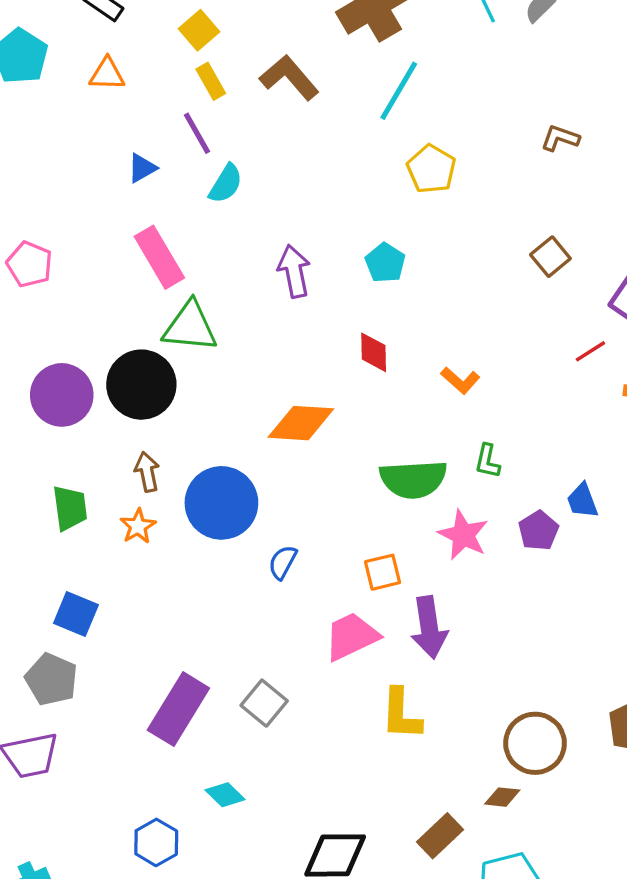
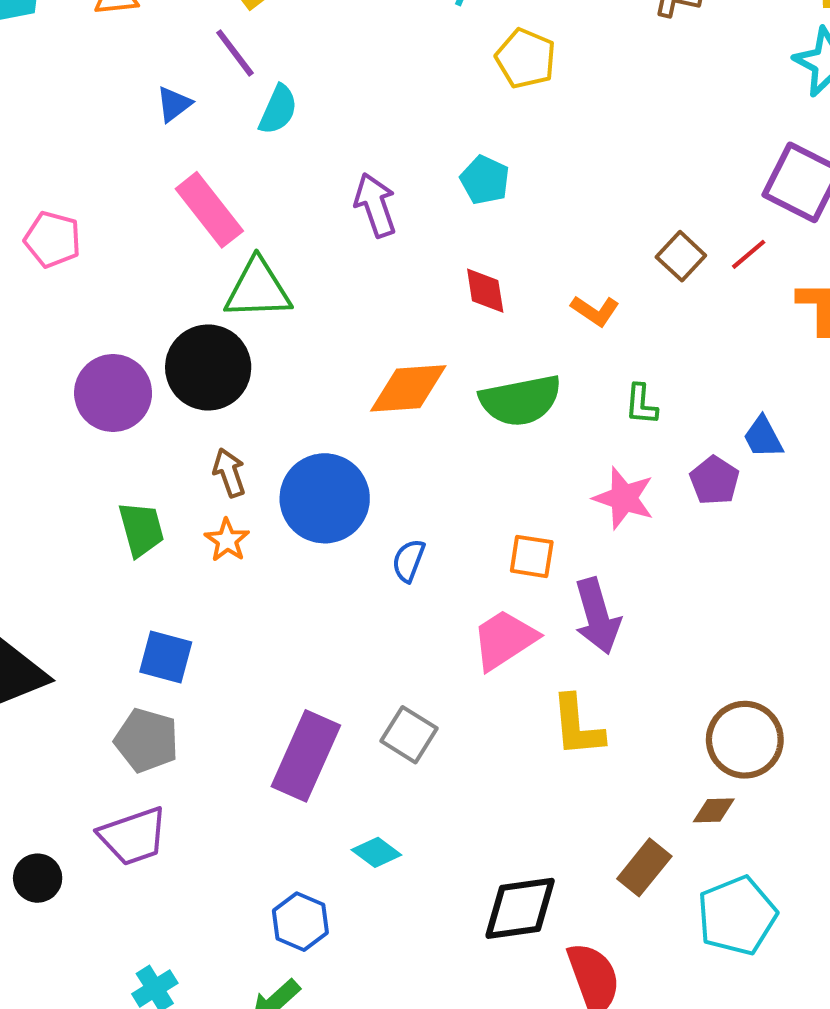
brown square: (550, 257) -> (681, 256), moved
green semicircle: (413, 479) -> (520, 400), moved
orange square: (383, 572) -> (532, 556), turned 30

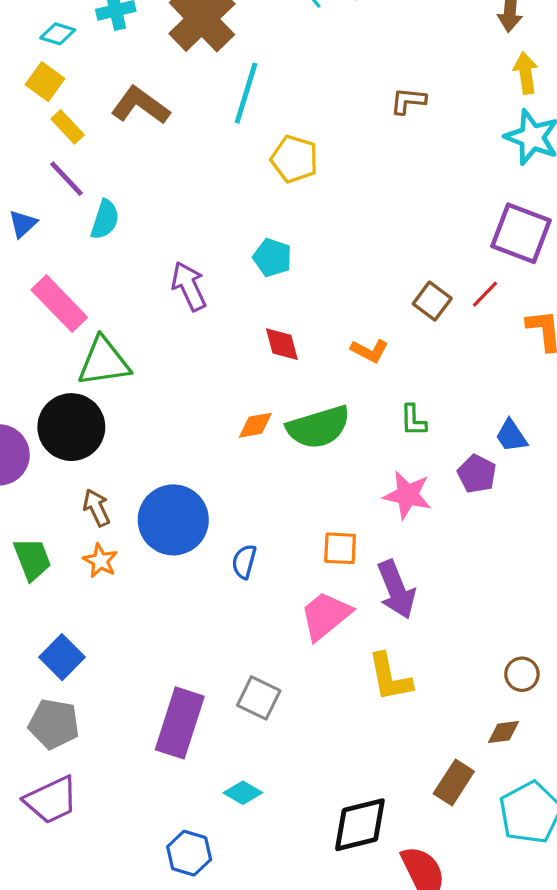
orange diamond: (408, 388) -> (255, 425), moved, size x0.6
blue square: (166, 657) -> (62, 657), turned 36
brown circle: (745, 740) -> (522, 674), size x0.6

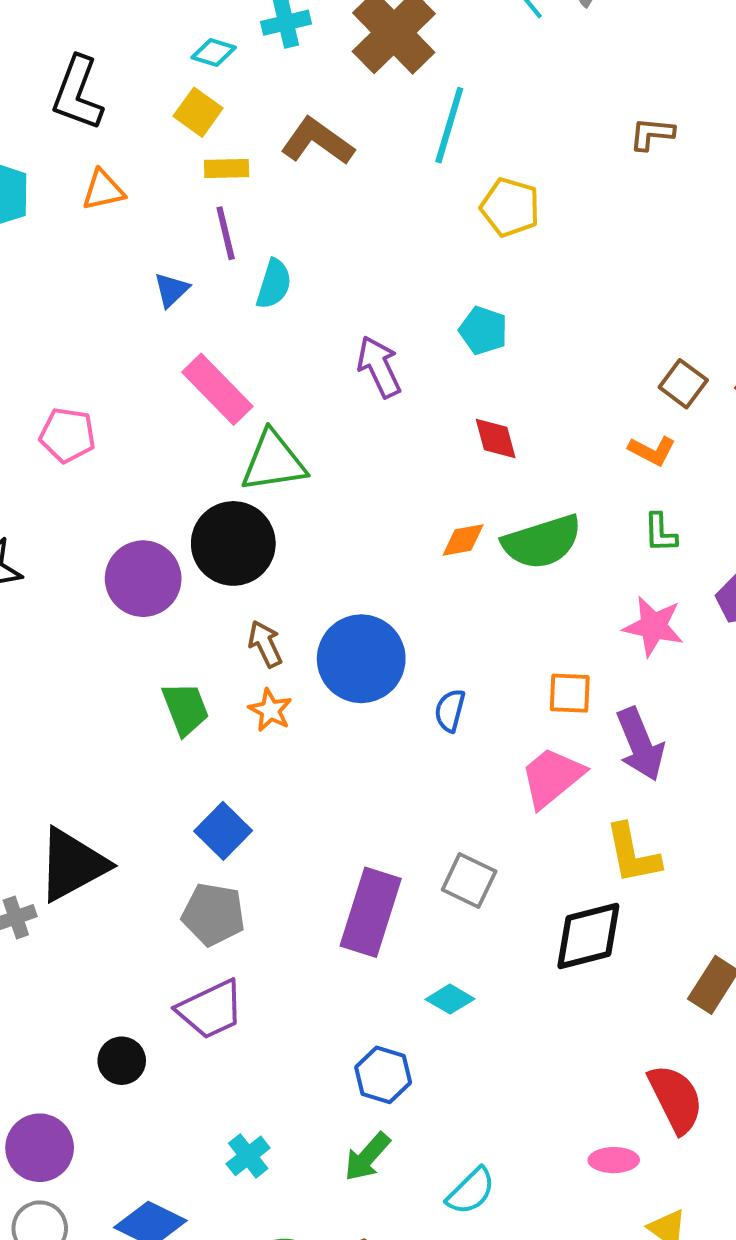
yellow rectangle: (68, 127) -> (227, 169), turned -48
purple line: (66, 179) -> (226, 233), turned 30
orange L-shape: (370, 351) -> (652, 451), moved
black diamond: (360, 825) -> (588, 936), moved

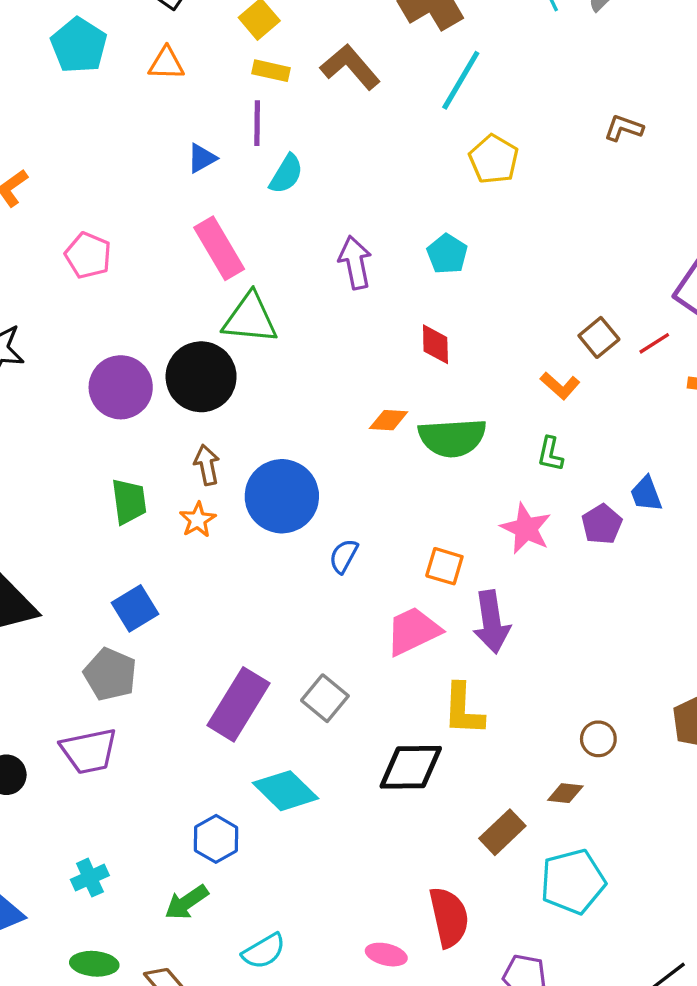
cyan diamond: (450, 999) -> (286, 791), size x1.6

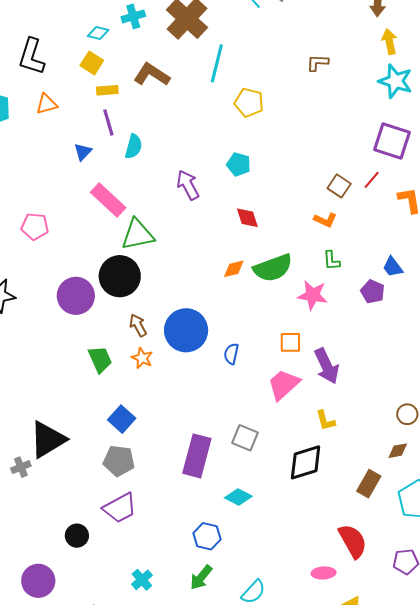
pink star: (526, 529) -> (313, 295), moved
yellow L-shape: (463, 709) -> (325, 421), size x0.7
cyan diamond: (286, 791) -> (238, 497), size x0.7

